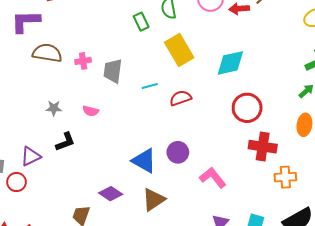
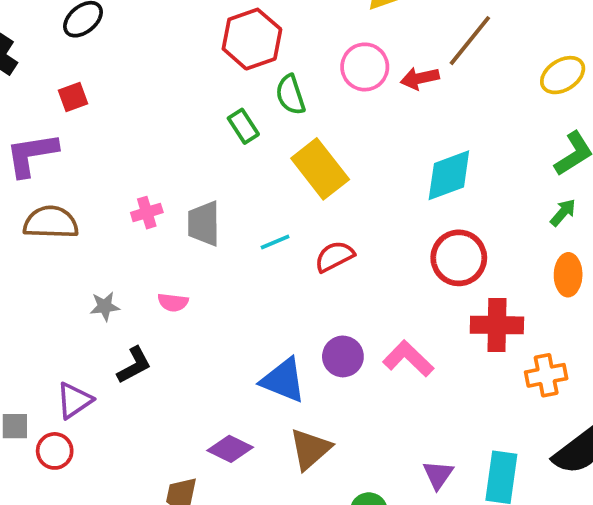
brown semicircle: (47, 53) -> (51, 222), moved
cyan diamond: (230, 63) -> (449, 175), moved
pink L-shape: (213, 178) -> (408, 359), moved

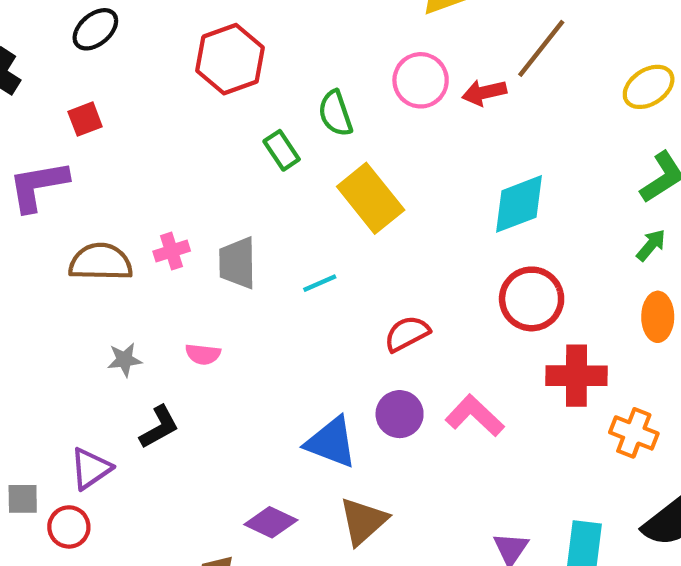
red hexagon: (252, 39) -> (230, 59), moved
brown semicircle: (51, 222) -> (101, 262), moved
red semicircle: (334, 256) -> (407, 334), moved
orange cross: (546, 375) -> (634, 433), turned 33

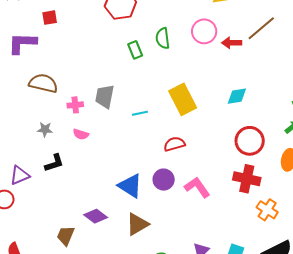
yellow rectangle: (371, 198) -> (183, 99), moved
cyan diamond: (519, 204) -> (237, 96), size x0.7
pink cross: (172, 251) -> (75, 105), moved
red circle: (532, 299) -> (250, 141), moved

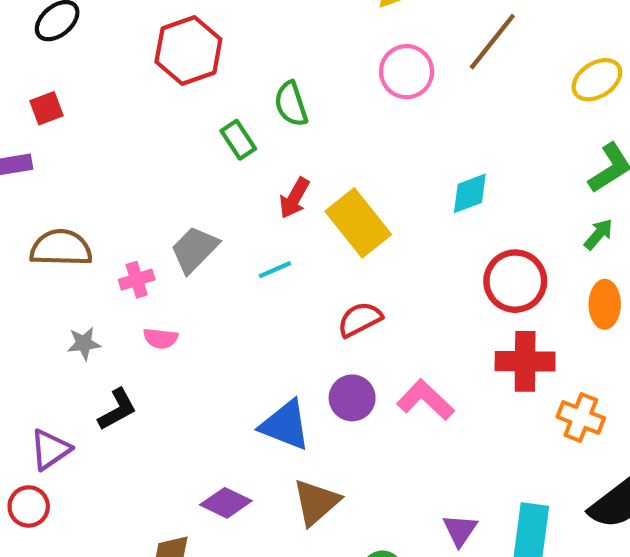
pink circle: (204, 31) -> (407, 72), moved
red arrow: (232, 43) -> (294, 198), moved, turned -48
gray trapezoid: (105, 96) -> (194, 249), turned 45

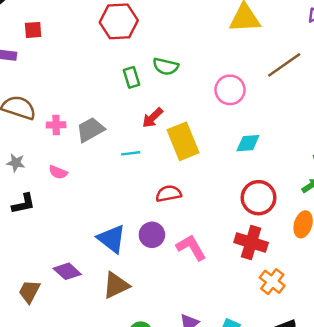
pink circle: (407, 72) -> (230, 90), moved
green semicircle: (291, 104) -> (166, 66), turned -75
pink cross: (137, 280) -> (56, 125), moved

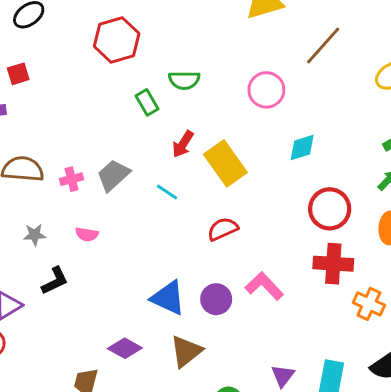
cyan line: (131, 153) -> (167, 192), turned 54
purple circle: (152, 235) -> (216, 299), moved

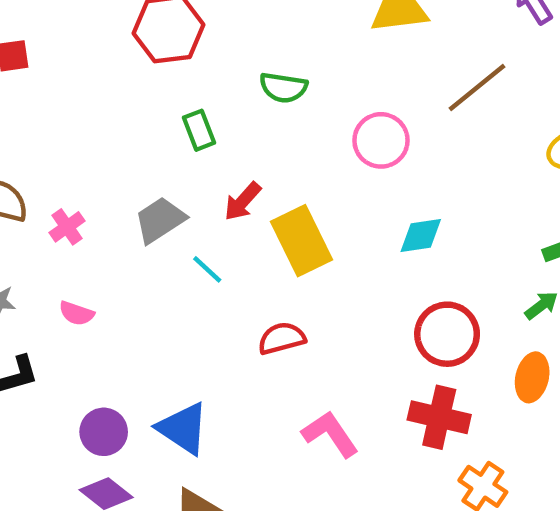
green semicircle: (184, 80) -> (283, 88), moved
gray trapezoid: (113, 175) -> (160, 220), moved
pink cross: (72, 179) -> (67, 227), turned -30
purple circle: (216, 299) -> (104, 432), moved

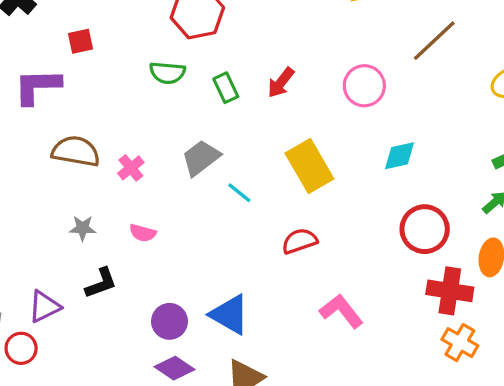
green semicircle: (283, 88) -> (167, 73), moved
red arrow: (243, 201) -> (281, 83), moved
red cross: (439, 417) -> (450, 291), moved

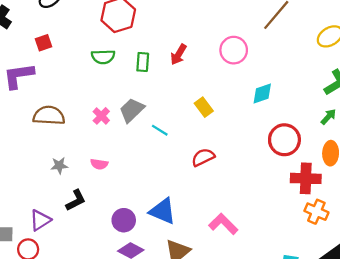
green rectangle: (226, 88) -> (143, 62), turned 36
yellow rectangle: (309, 166) -> (204, 107), size x0.6
pink cross: (131, 168) -> (101, 116), moved
pink L-shape: (341, 311) -> (223, 224), moved

